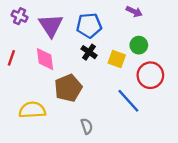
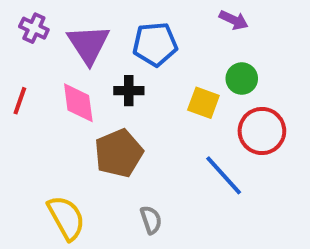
black cross: (89, 52) -> (129, 91), moved, turned -35
yellow semicircle: (32, 110) -> (66, 218), moved, turned 64

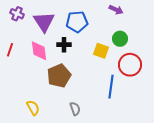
blue line: (224, 175) -> (111, 87), turned 50
yellow semicircle: (66, 218) -> (33, 108), size x0.7

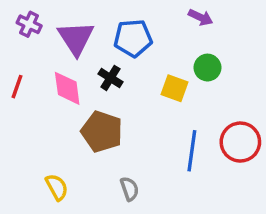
black cross: (64, 45) -> (110, 78), turned 32
red circle: (130, 65) -> (240, 142), moved
brown pentagon: (59, 76) -> (102, 132), turned -30

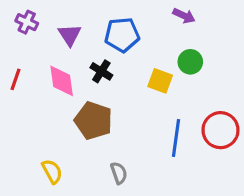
purple triangle: (76, 38) -> (70, 35), size x0.7

